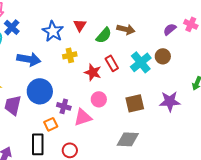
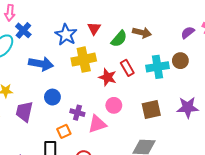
yellow cross: (70, 55) -> (84, 60), size x1.6
cyan cross: (141, 62) -> (157, 67), turned 30
blue circle: (40, 91) -> (52, 97), size x0.6

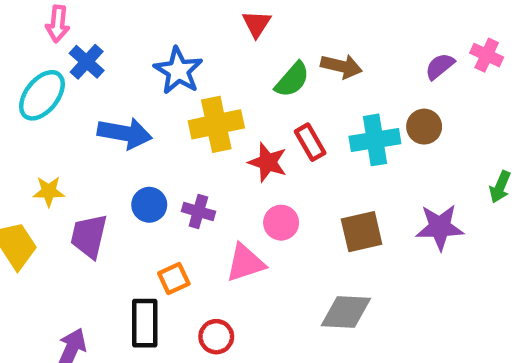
red triangle: (94, 28) -> (257, 24), moved
purple cross: (77, 113) -> (198, 211), moved

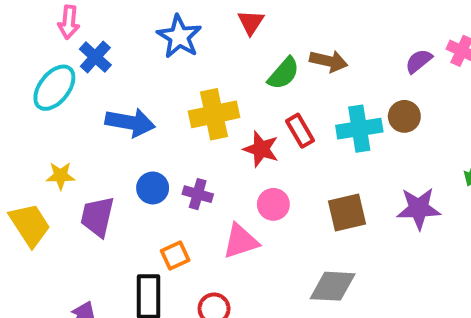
blue star: (178, 71) -> (179, 37), moved

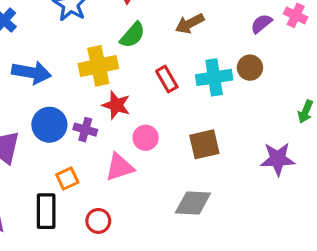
brown arrow: (329, 61) -> (190, 24), turned 140
green semicircle: (284, 73) -> (133, 35), moved
red star: (261, 149) -> (116, 105), moved
blue circle: (153, 188) -> (49, 125), size x1.4
purple star: (419, 208) -> (278, 159), moved

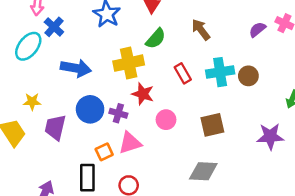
brown arrow: (190, 24) -> (201, 30), turned 80
brown circle: (250, 68) -> (248, 76), moved
pink triangle: (120, 167) -> (130, 143), moved

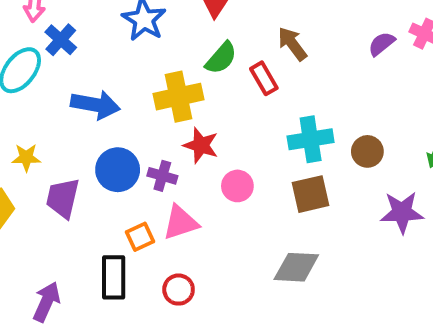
cyan cross: (220, 72) -> (311, 139), moved
red rectangle: (183, 73) -> (264, 78), moved
brown circle: (248, 76) -> (367, 151), moved

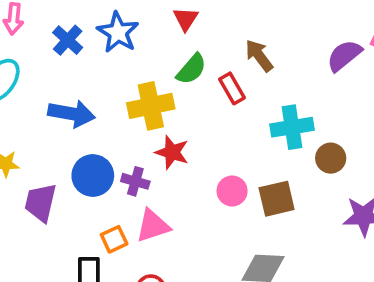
blue cross: (61, 40) -> (68, 40), moved
purple semicircle: (382, 44) -> (344, 56), size x1.4
cyan cross: (311, 139) -> (292, 127), moved
pink circle: (237, 186) -> (232, 191), moved

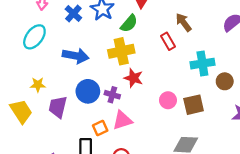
green semicircle: (191, 69) -> (129, 23), moved

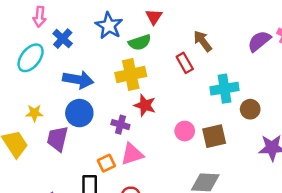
blue cross: (73, 13) -> (63, 39), moved
green semicircle: (129, 23) -> (140, 42), turned 30
blue circle: (88, 91) -> (79, 113), moved

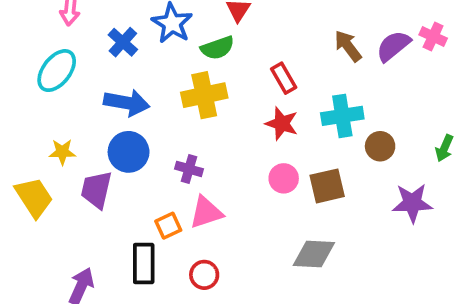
blue cross: (63, 39) -> (123, 42), moved
brown arrow: (203, 41) -> (348, 46), moved
red star: (145, 105) -> (282, 124), moved

